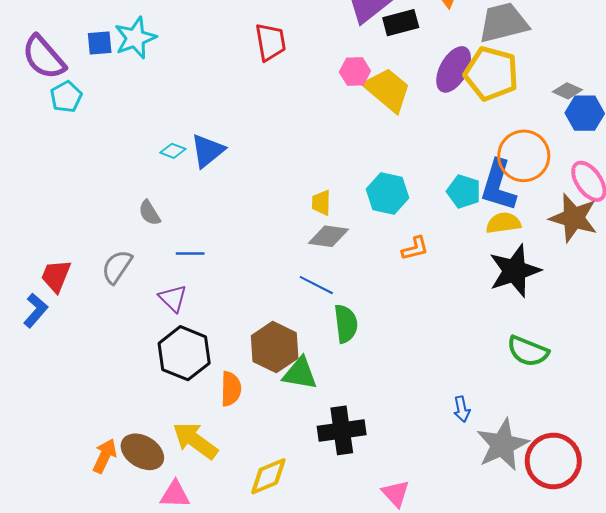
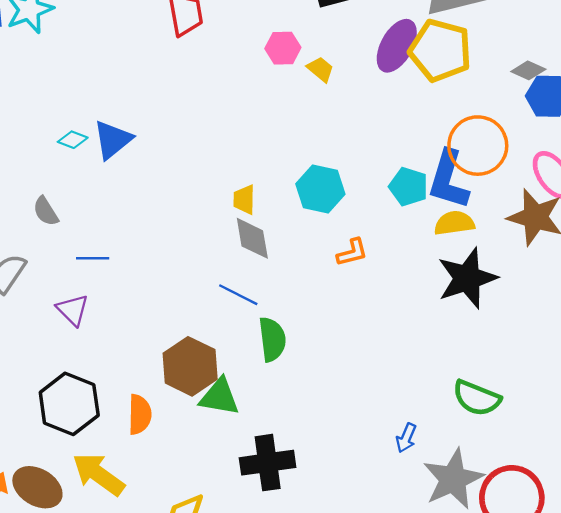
yellow trapezoid: (387, 90) -> (320, 69), size x0.5
gray diamond: (328, 236) -> (252, 238), turned 72
green semicircle: (528, 351) -> (477, 398), moved
black hexagon: (184, 353) -> (69, 404), moved
blue arrow: (462, 409) -> (406, 438), turned 35

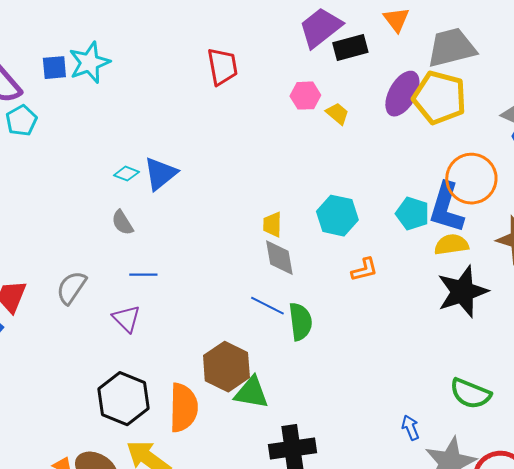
gray semicircle: (46, 211) -> (122, 223), moved
green semicircle: (272, 339) -> (300, 322), moved
orange semicircle: (140, 414) -> (183, 408), size x1.4
blue arrow: (406, 438) -> (410, 428), turned 135

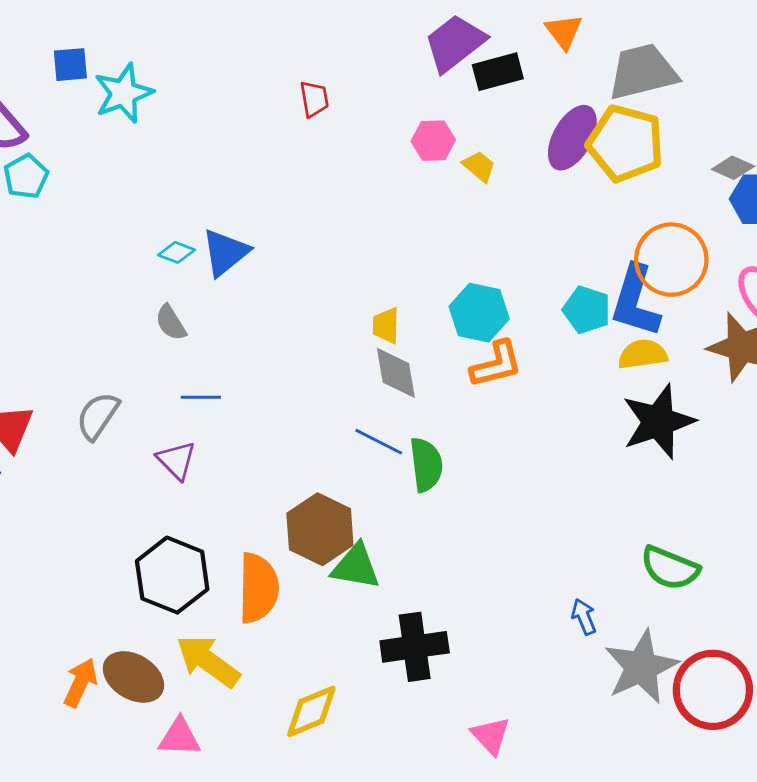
red trapezoid: (222, 67) -> (314, 99), size x0.7
blue square: (54, 68) -> (70, 65), moved
orange L-shape: (364, 270) -> (496, 364), moved, size x1.4

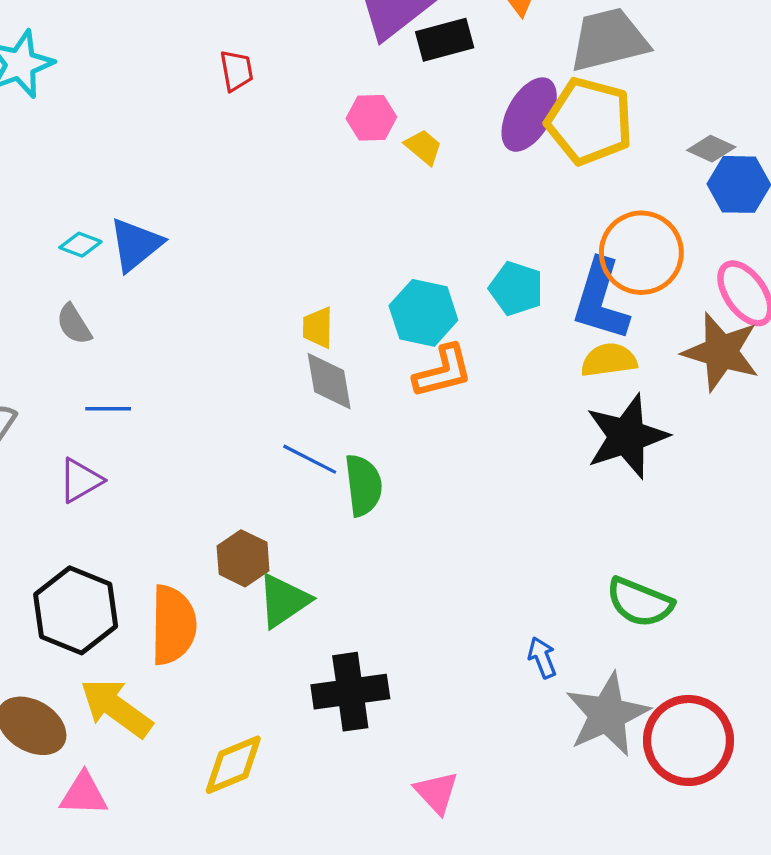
cyan pentagon: (587, 310) -> (516, 288), moved
purple triangle: (177, 460) -> (80, 480), turned 45
brown hexagon: (320, 529) -> (243, 558), size x0.7
green triangle: (356, 567) -> (284, 601), turned -44

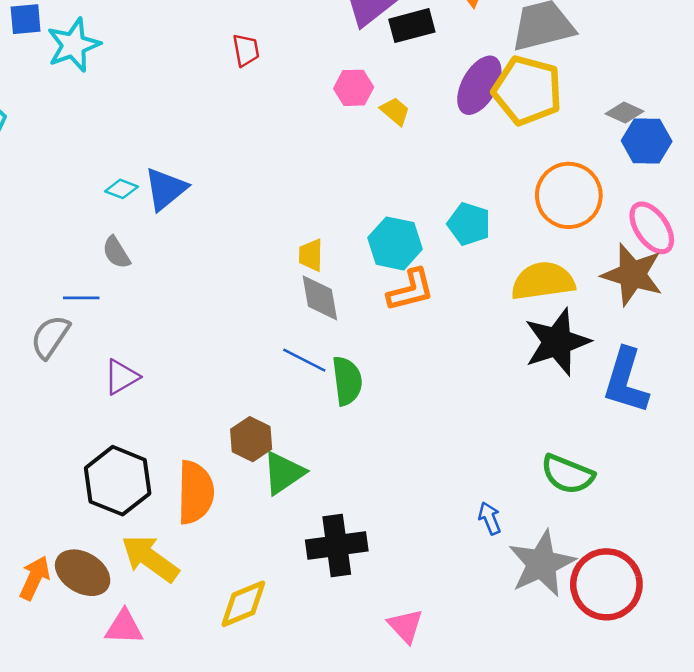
blue L-shape: (601, 300) -> (626, 381), moved
yellow semicircle: (609, 360) -> (543, 281), size x1.4
blue line: (108, 409) -> (81, 298), moved

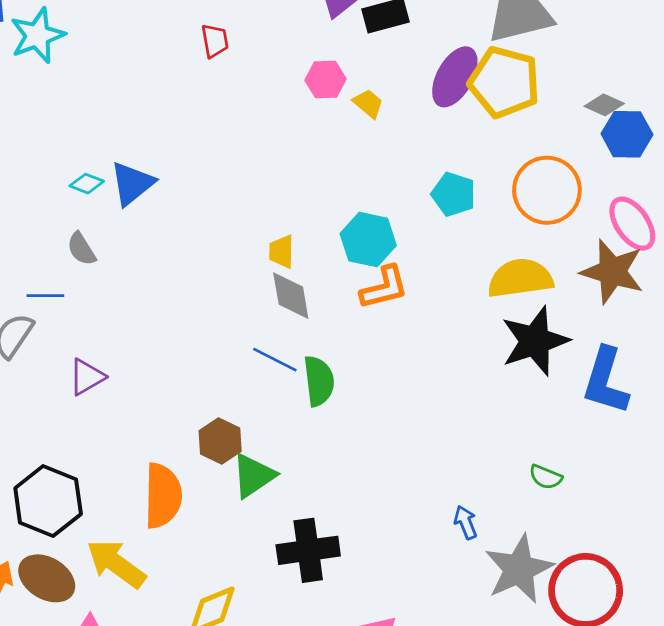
cyan pentagon: (469, 224) -> (454, 194), moved
green semicircle: (567, 474) -> (546, 477), size x0.6
black hexagon: (118, 481) -> (48, 501), moved

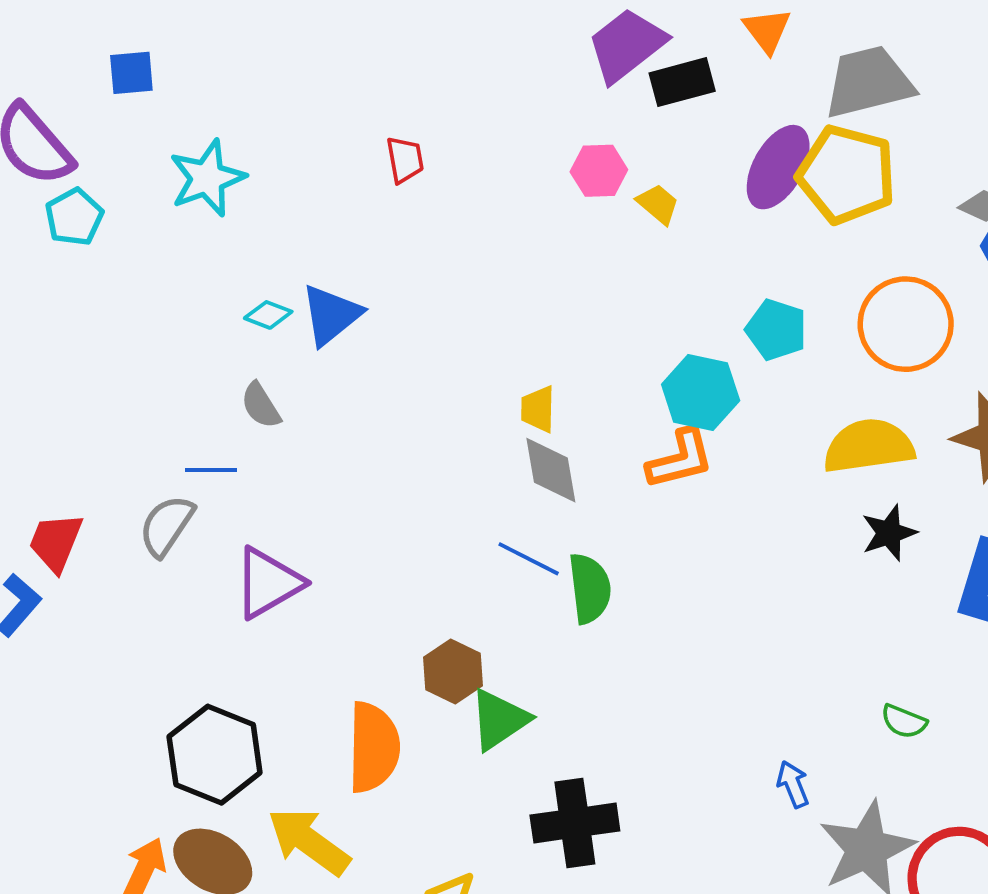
cyan star: (37, 36) -> (207, 178), moved
red trapezoid: (215, 41) -> (405, 160), moved
cyan hexagon: (368, 240) -> (701, 392), moved
black star: (535, 341) -> (889, 533), size x0.6
purple triangle: (87, 377) -> (268, 583), size x1.4

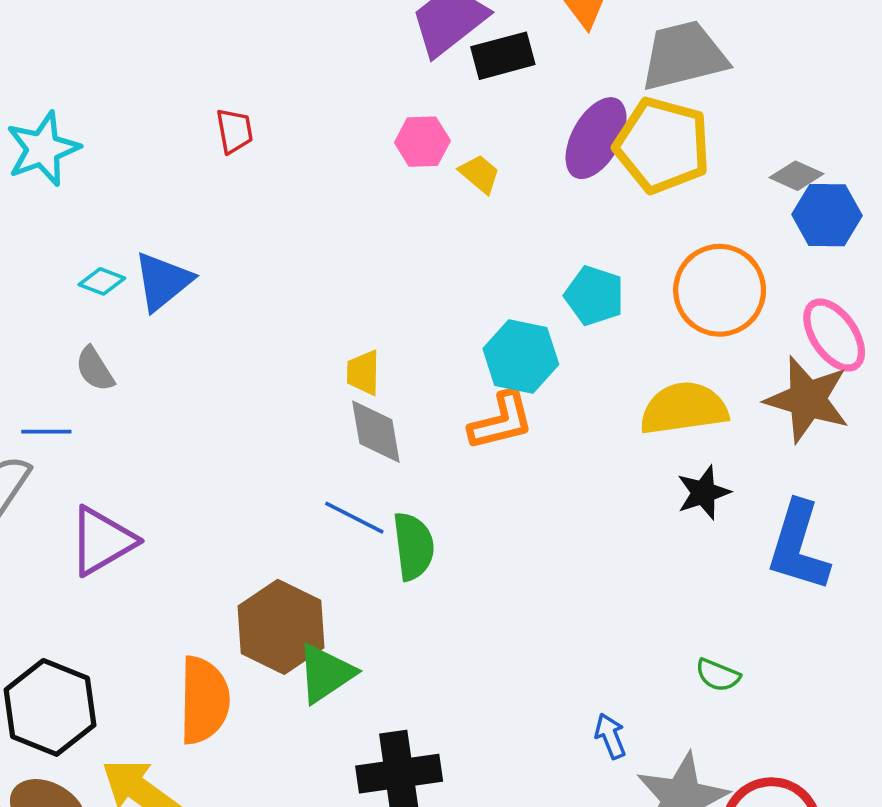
brown hexagon: (453, 671) -> (281, 627), size x1.5

